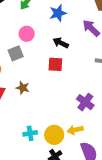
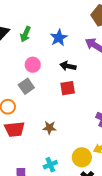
brown star: (23, 88) -> (49, 128), moved
cyan cross: (30, 133) -> (50, 165), moved

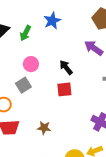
blue star: (59, 38) -> (52, 21), moved
black arrow: (68, 66) -> (66, 67), turned 35

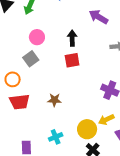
black arrow: (66, 67) -> (72, 38), turned 42

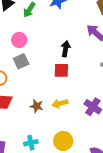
pink circle: (37, 37) -> (19, 40), moved
yellow arrow: (106, 120) -> (60, 103), moved

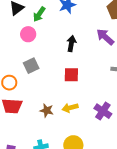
pink circle: (19, 40) -> (28, 34), moved
black arrow: (66, 49) -> (71, 44), moved

